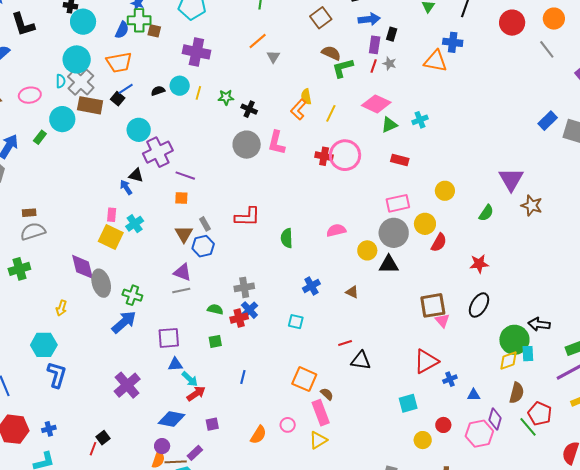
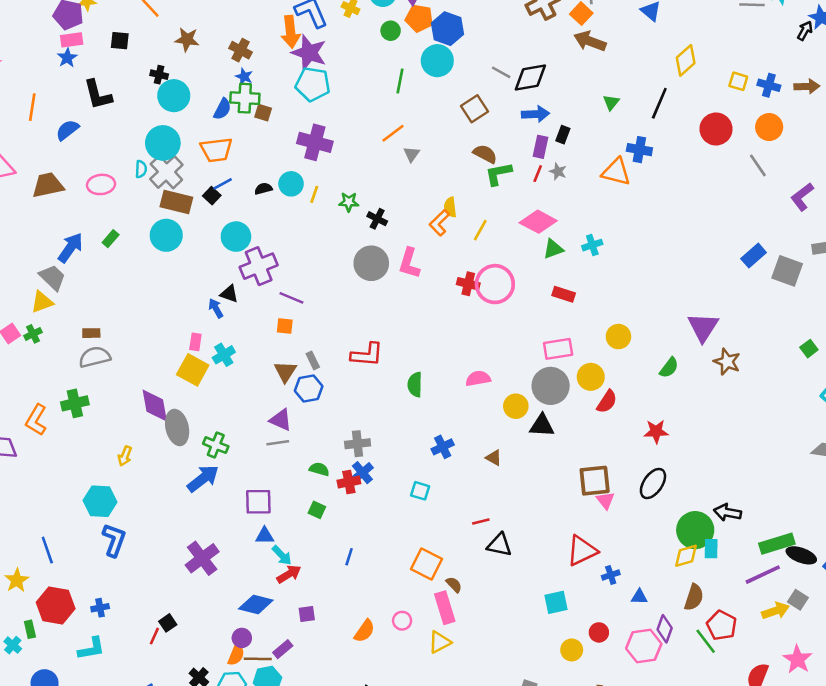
cyan circle: (62, 119) -> (166, 235), moved
green square: (215, 341) -> (317, 510), turned 32

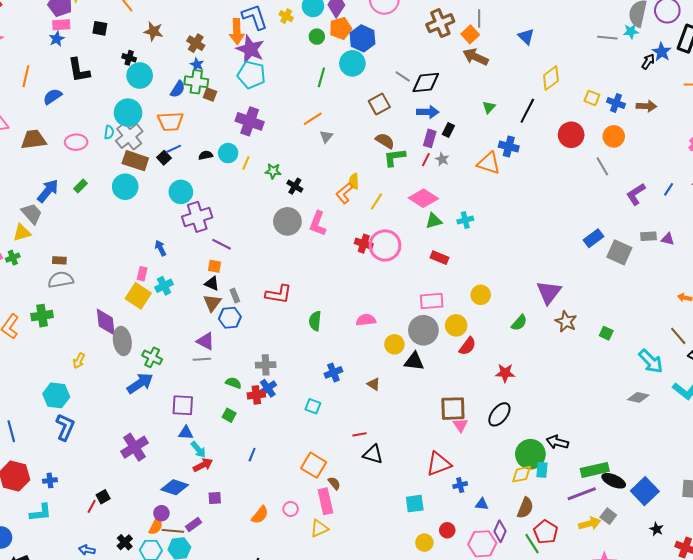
orange pentagon: (419, 18) -> (341, 28), turned -30
black triangle: (229, 294) -> (212, 283), moved
green square: (809, 349) -> (606, 333), moved, turned -32

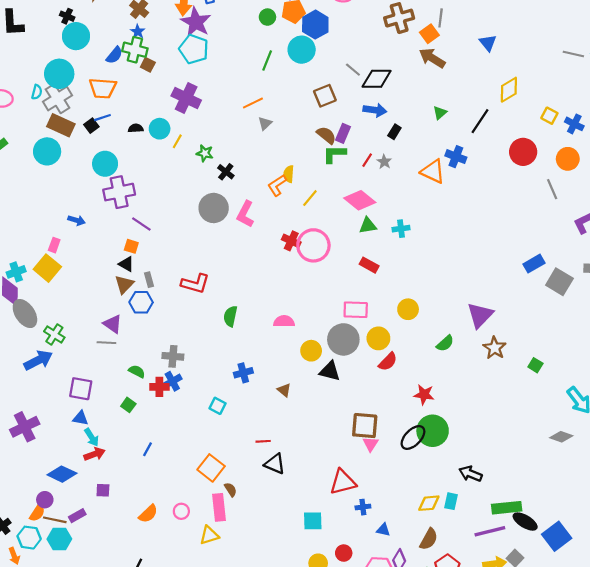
purple rectangle: (430, 138) -> (343, 133), moved
blue arrow: (160, 248) -> (77, 220), turned 126
cyan cross: (164, 286) -> (16, 272), moved
gray ellipse: (122, 341) -> (25, 314), turned -32
green circle: (530, 454) -> (433, 431), moved

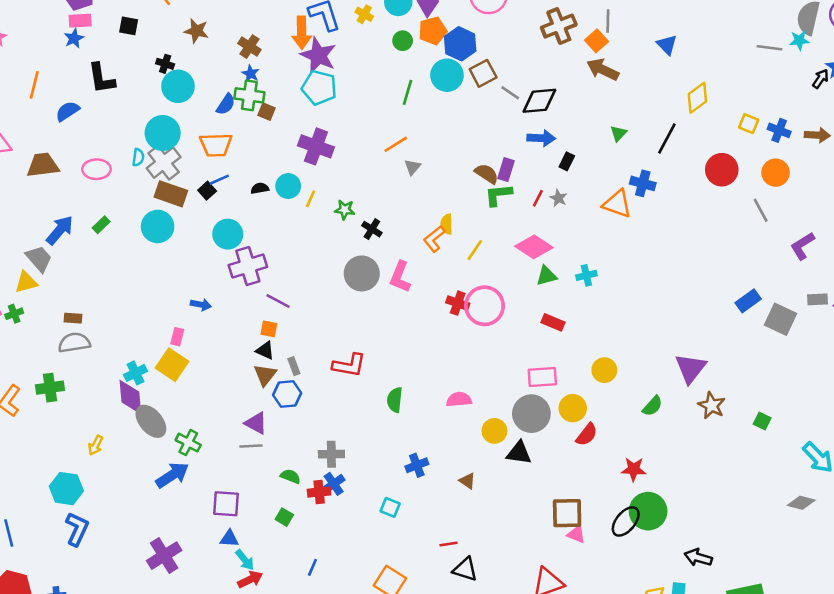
brown square: (325, 96) -> (483, 73), moved
pink triangle: (371, 444) -> (576, 534), turned -35

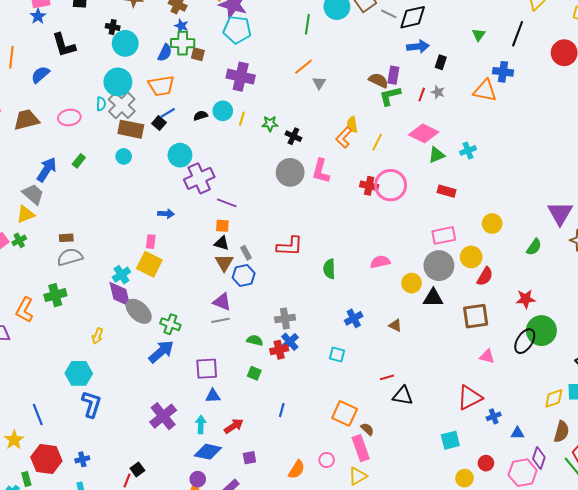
cyan circle: (158, 226) -> (124, 156), size x0.6
brown square: (567, 513) -> (476, 316), moved
cyan arrow: (245, 560) -> (201, 425), moved, turned -132

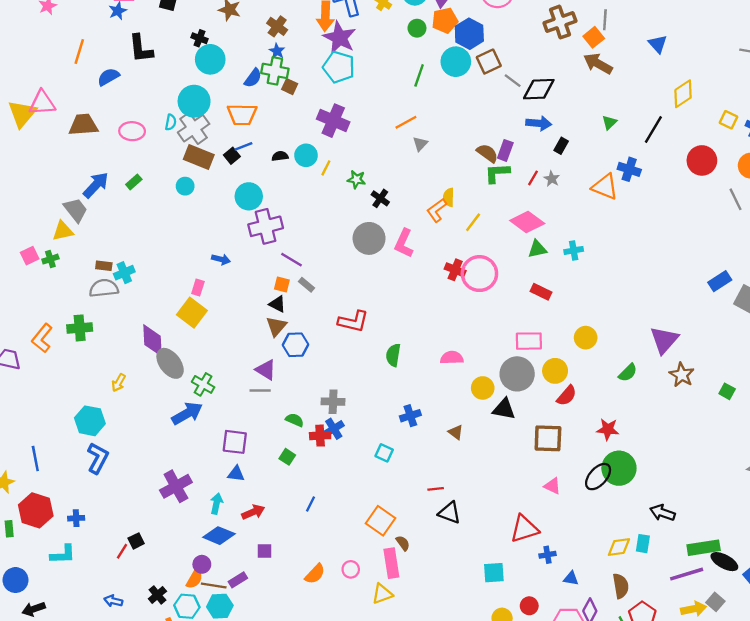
gray rectangle: (246, 253) -> (307, 285), moved, turned -32
cyan cross: (121, 275) -> (124, 273), moved
brown semicircle: (562, 432) -> (621, 586), turned -35

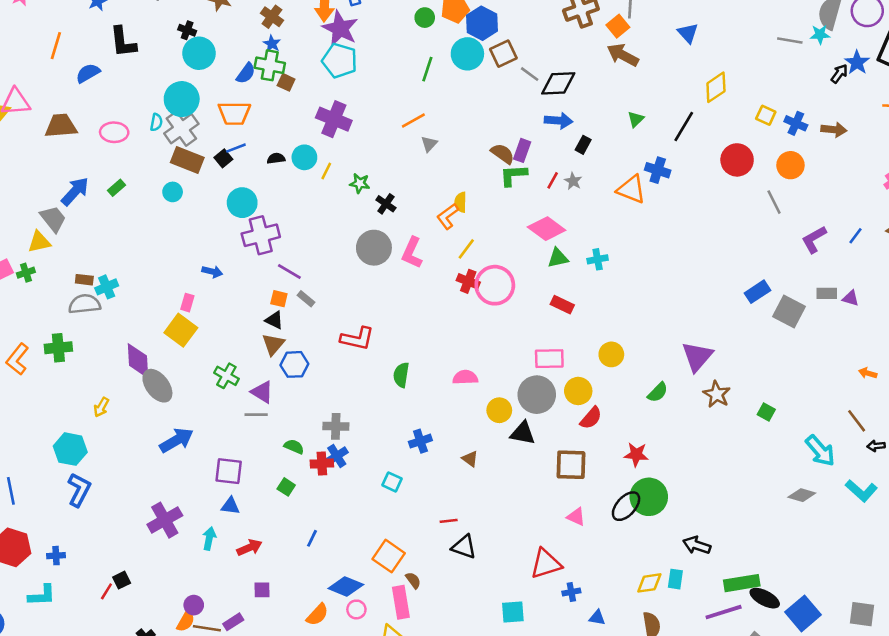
yellow line: (473, 222) -> (466, 249), moved
green cross: (203, 384) -> (226, 376), moved
blue diamond: (219, 536) -> (346, 587), moved

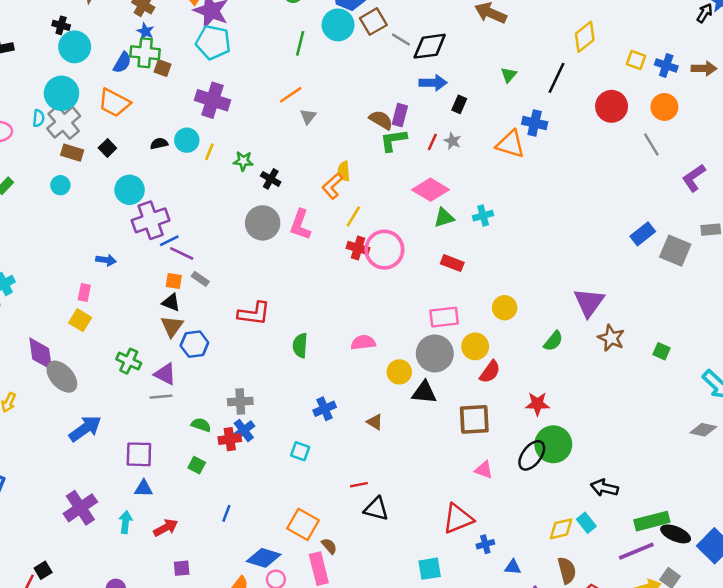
orange trapezoid: (234, 113) -> (114, 103), turned 32
blue line: (236, 148) -> (169, 241), moved
brown rectangle: (187, 160) -> (72, 153), size x0.7
yellow square: (181, 330) -> (80, 320), size x0.7
cyan rectangle: (675, 579) -> (586, 523), turned -42

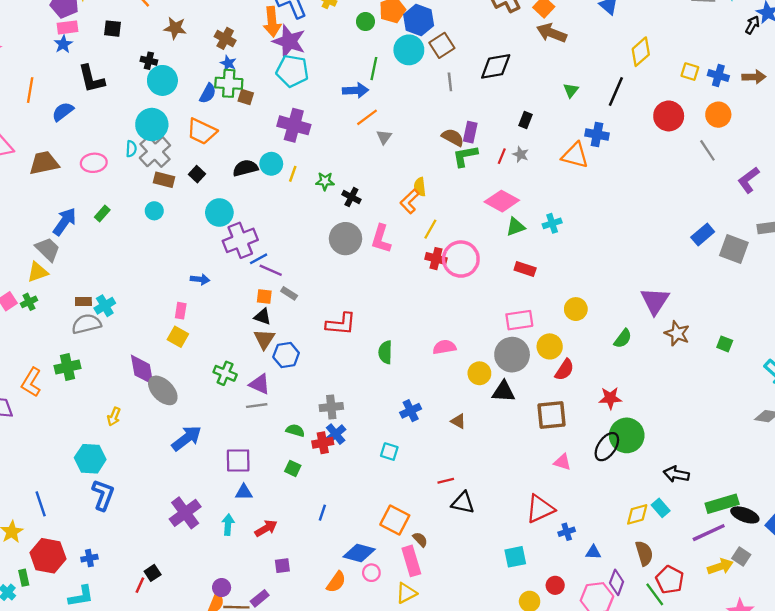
gray line: (401, 40) -> (450, 82), moved, turned 54
blue arrow: (433, 83) -> (356, 90), moved
black semicircle: (159, 144) -> (245, 168), size x1.5

